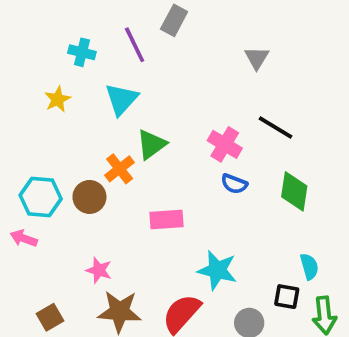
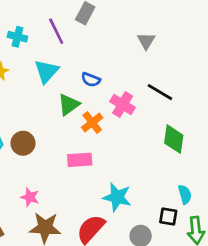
orange cross: (120, 169) -> (92, 122), moved
blue semicircle: (234, 184) -> (91, 80), moved

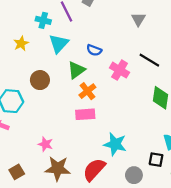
cyan cross: (17, 37) -> (43, 20), moved
orange cross: (92, 122) -> (87, 91), moved
brown circle: (23, 143) -> (40, 80), moved

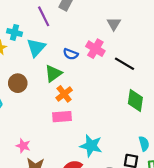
cyan cross: (43, 20) -> (15, 32), moved
pink cross: (120, 70) -> (95, 49), moved

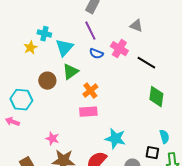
purple line: (44, 16) -> (90, 31), moved
gray triangle: (114, 24) -> (136, 26), turned -40
green triangle: (53, 73) -> (70, 72), moved

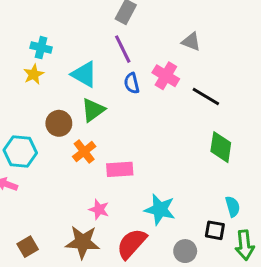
cyan cross: (44, 34) -> (41, 48), moved
cyan triangle: (64, 48) -> (84, 74), turned -42
blue semicircle: (96, 54) -> (132, 83), turned 56
orange cross: (90, 91) -> (84, 152), moved
pink star: (52, 139) -> (99, 209), moved

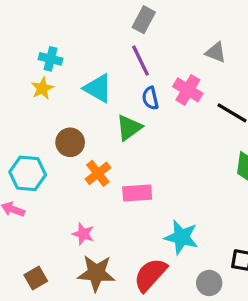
green triangle: (93, 110) -> (129, 128), moved
pink star: (99, 209) -> (83, 234), moved

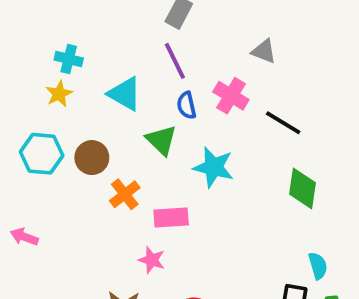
green triangle: (129, 128) -> (161, 140), turned -40
cyan hexagon: (28, 173) -> (42, 154), moved
pink star: (83, 234) -> (152, 260), moved
cyan star: (181, 237) -> (214, 167), moved

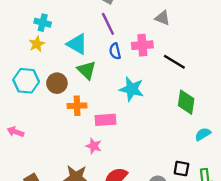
pink cross: (231, 96) -> (142, 45), turned -36
green triangle: (161, 140) -> (87, 70), moved
orange cross: (125, 194) -> (77, 106), turned 36
cyan semicircle: (318, 266) -> (203, 134), moved, turned -105

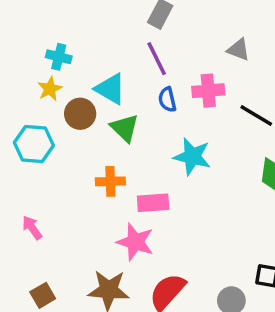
brown circle: (57, 83) -> (80, 114), moved
pink arrow: (15, 132) -> (32, 228), moved, turned 35
pink star: (94, 146) -> (135, 242), size x1.5

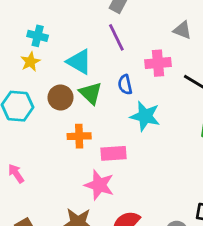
blue semicircle: (167, 100) -> (125, 85), moved
brown circle: (80, 114) -> (61, 98), moved

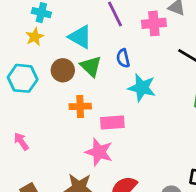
pink cross: (158, 63) -> (154, 23), moved

